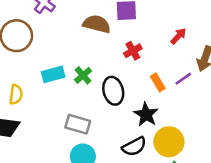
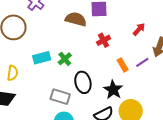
black ellipse: (113, 91) -> (83, 82), moved

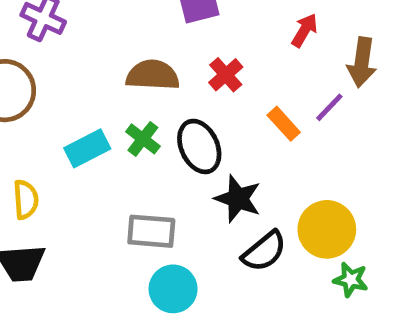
brown semicircle: (76, 19) -> (153, 75), moved
black ellipse: (83, 82) -> (199, 146), moved
black star: (113, 90) -> (238, 199), moved

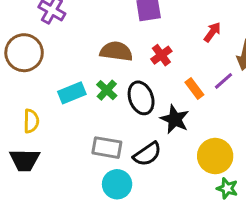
black star: (238, 199) -> (175, 119), moved
black semicircle: (264, 251) -> (147, 154), moved

